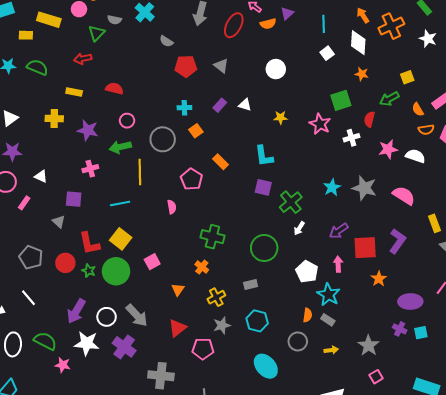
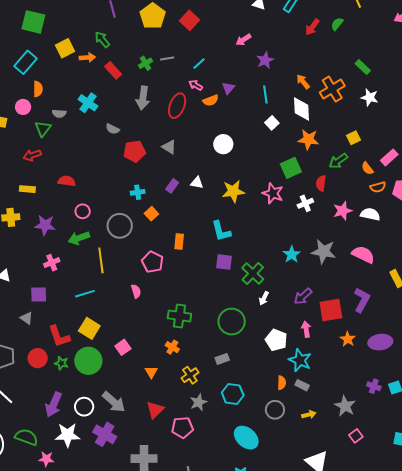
orange star: (362, 74) -> (308, 139), size x1.5
yellow star: (281, 117) -> (233, 191), size x1.6
orange rectangle: (221, 162) -> (179, 241), turned 56
purple ellipse: (410, 301) -> (380, 342), moved

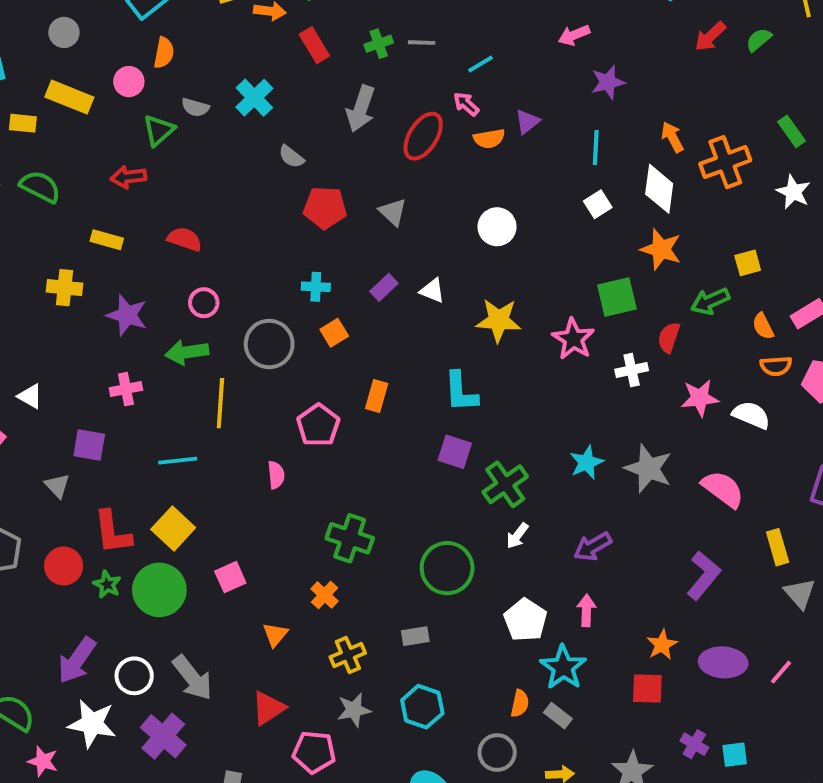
red square: (331, 310) -> (647, 688), moved, size x0.7

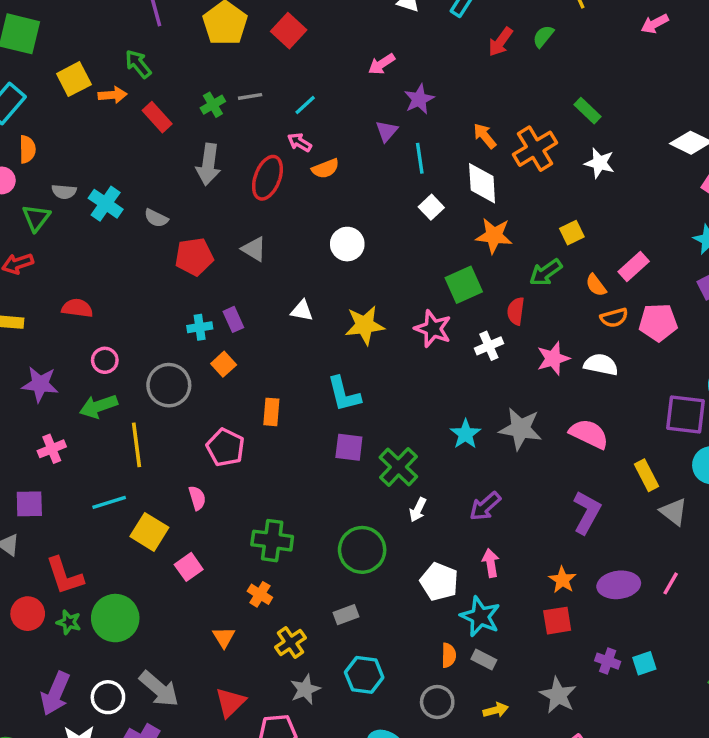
cyan cross: (254, 98) -> (106, 204), moved
purple triangle: (527, 122) -> (387, 131), moved
purple rectangle: (384, 287) -> (233, 319), moved, turned -60
yellow square: (173, 528) -> (149, 532), moved
pink square: (230, 577) -> (189, 567), moved

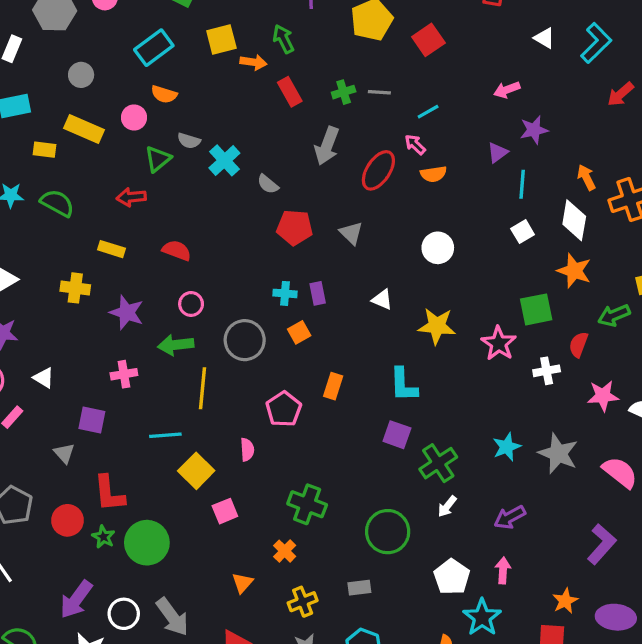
orange semicircle: (27, 149) -> (164, 94), turned 95

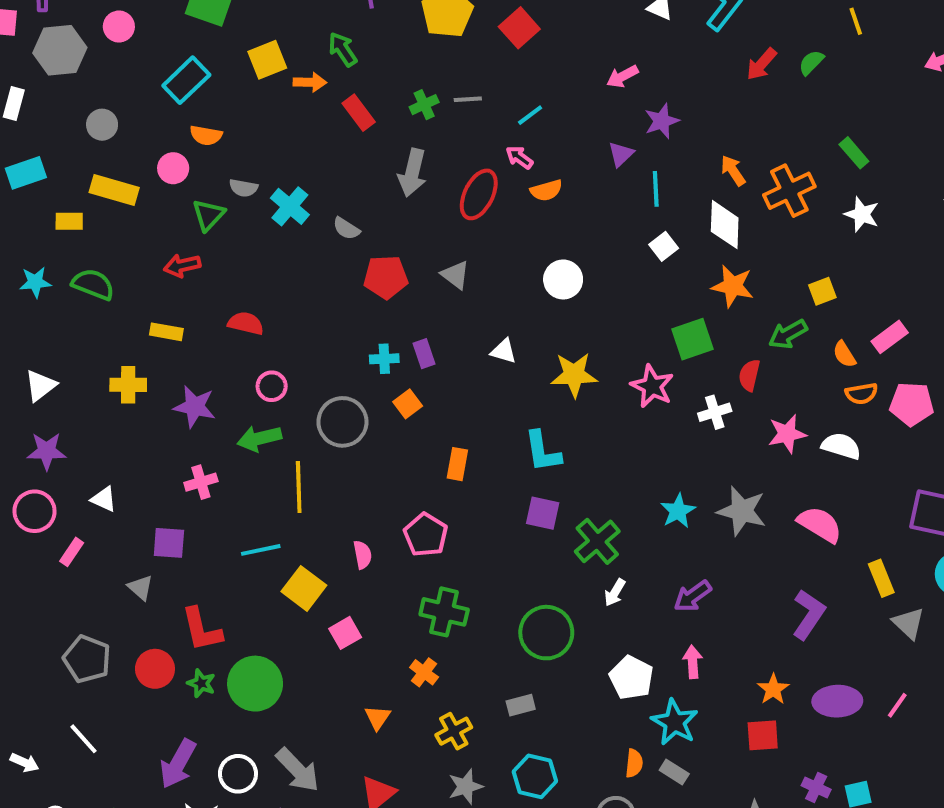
pink pentagon: (284, 409) -> (426, 535), moved

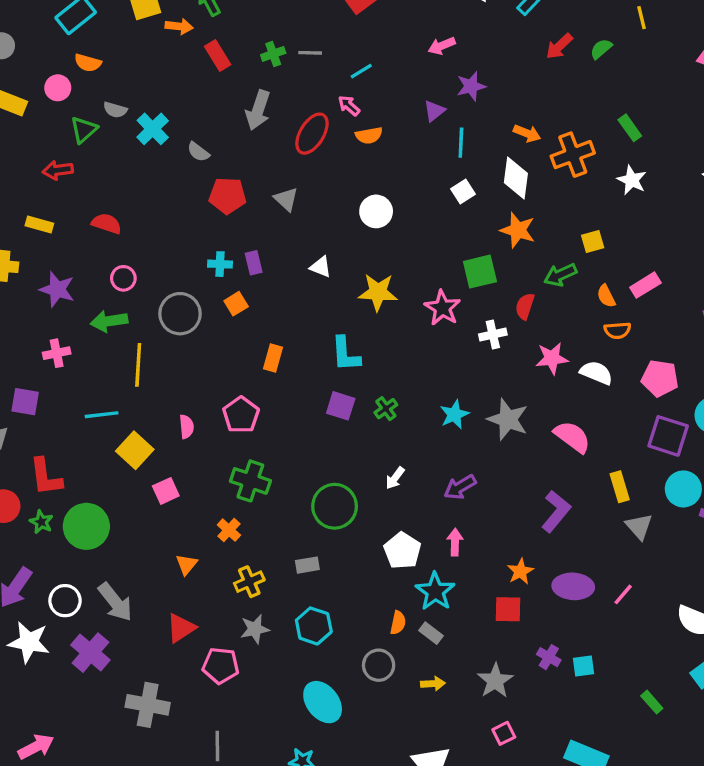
orange arrow: (733, 171) -> (527, 133), turned 140
pink pentagon: (912, 404) -> (660, 378), moved
green cross: (597, 541) -> (386, 409), moved, size x0.6

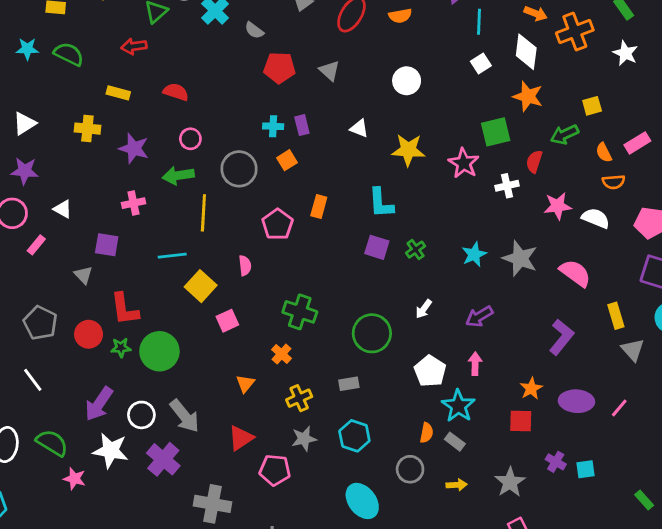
pink pentagon: (241, 415) -> (278, 224), moved
green star: (41, 522) -> (121, 348), turned -30

